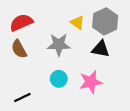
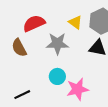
red semicircle: (21, 23) -> (34, 23), moved
pink star: (91, 82) -> (78, 89), moved

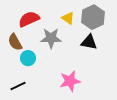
cyan circle: (57, 76) -> (28, 58), moved

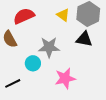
gray star: (51, 38) -> (49, 47), moved
cyan circle: (28, 58) -> (33, 63), moved

